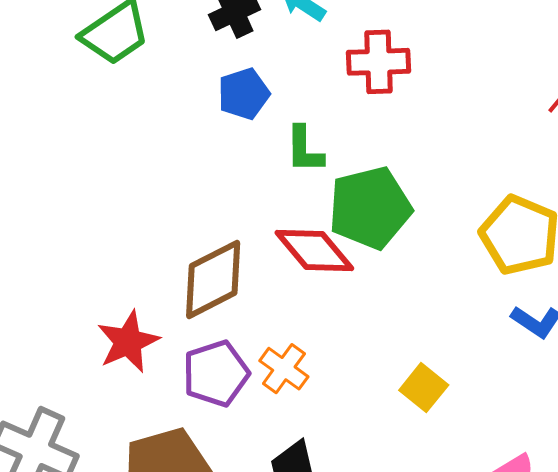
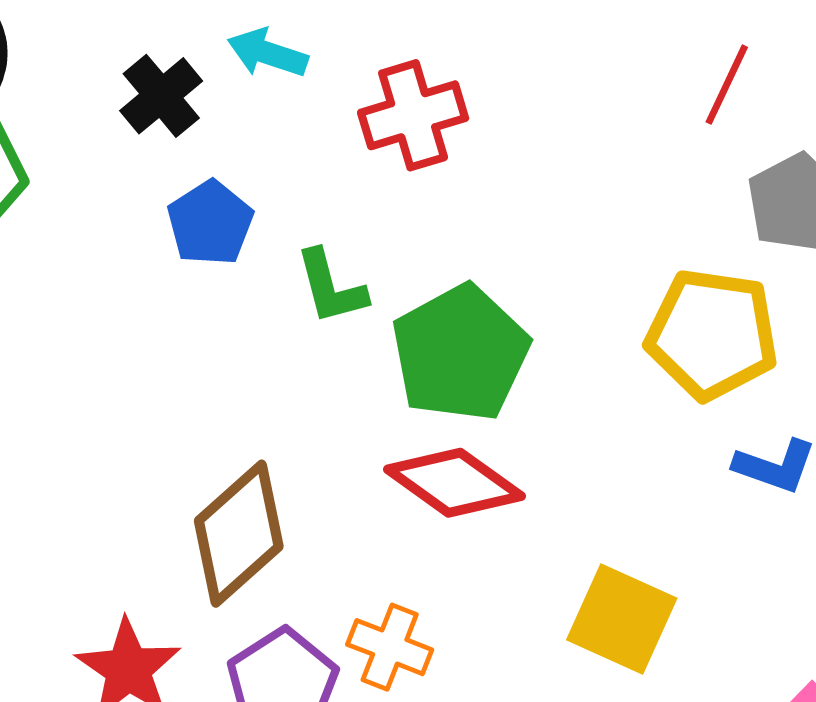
red diamond: (314, 250) -> (454, 483), moved
yellow square: (424, 388) -> (622, 619), size x1.4

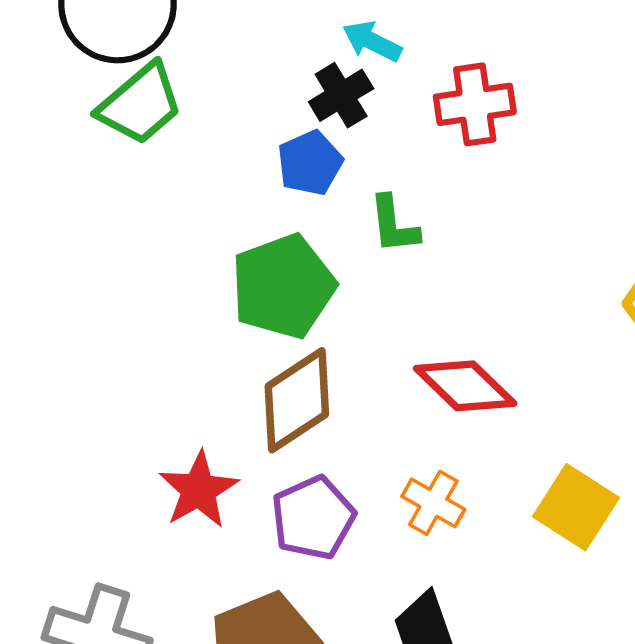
black cross: (161, 96) -> (341, 95), moved
green pentagon: (460, 353) -> (283, 286), moved
orange cross: (390, 647) -> (433, 503), moved

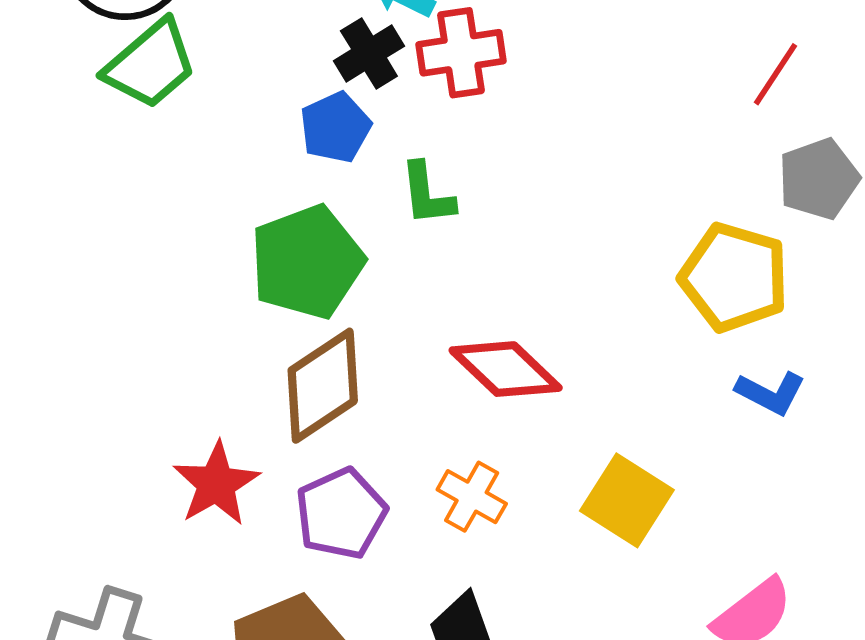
red cross: (475, 104) -> (461, 53), moved

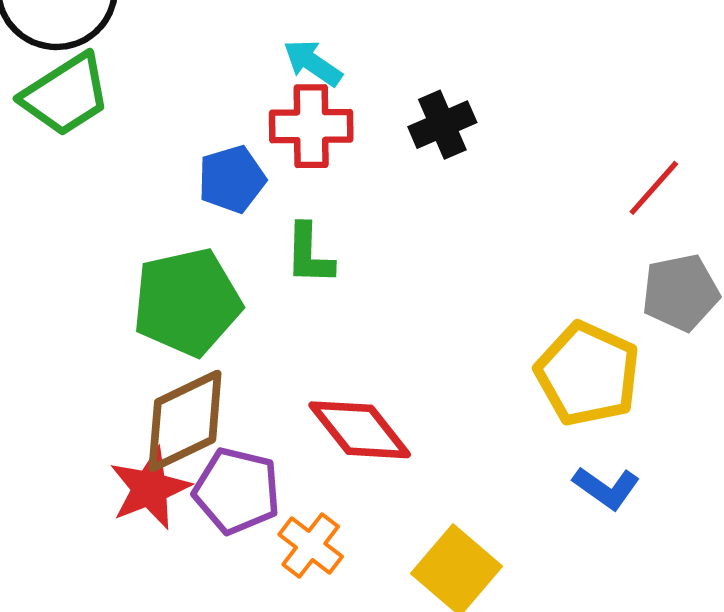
black cross: (369, 53) -> (442, 125), moved
red cross: (461, 53) -> (311, 126), moved
red star: (216, 484) -> (150, 488), moved
purple pentagon: (341, 514) -> (237, 491), moved, turned 30

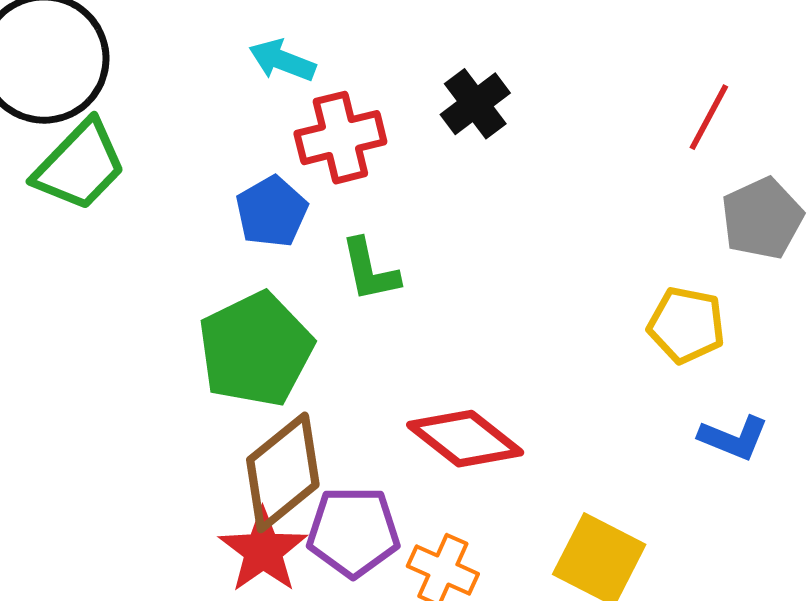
cyan arrow: (313, 63) -> (282, 60), moved
yellow pentagon: (588, 374) -> (686, 325), size x0.7

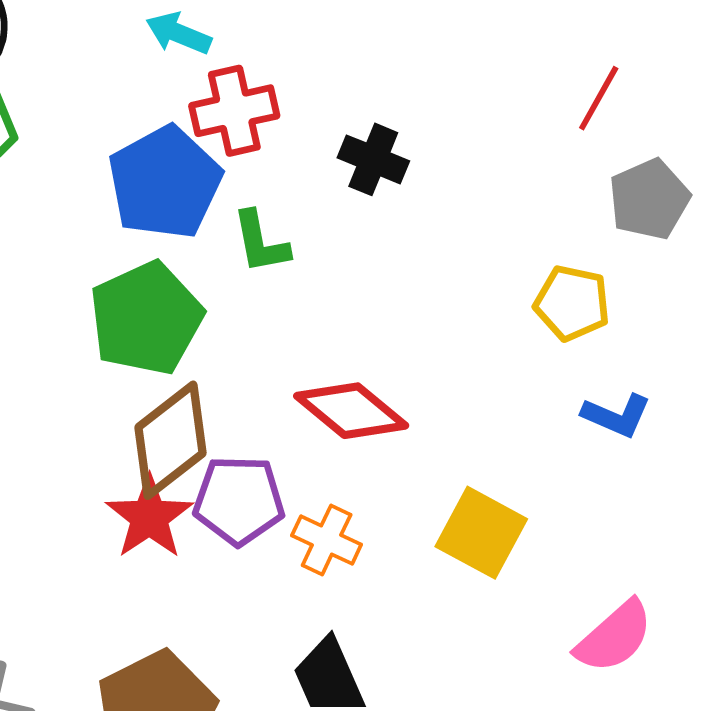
black cross: (475, 104) -> (373, 159), moved, turned -32
blue pentagon: (272, 212) -> (165, 182), size x1.6

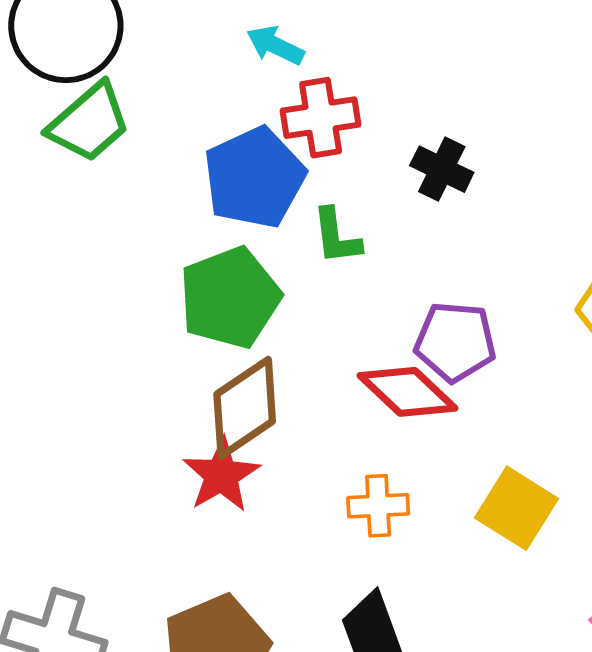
purple pentagon: (239, 500) -> (455, 342), moved
orange cross: (327, 540) -> (378, 506), turned -32

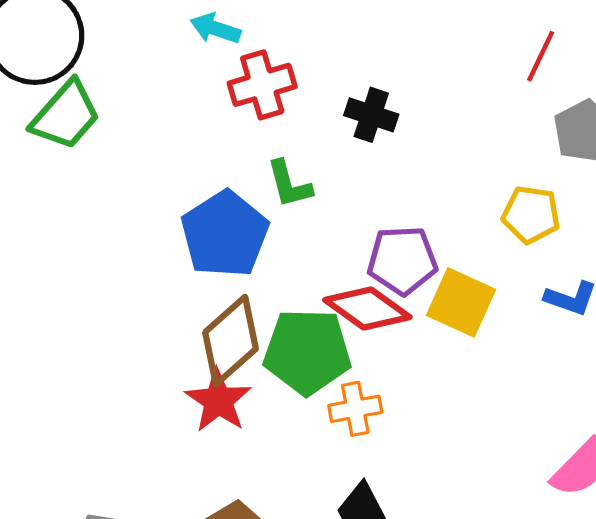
blue pentagon: (254, 178) -> (225, 234), moved
green pentagon: (230, 298) -> (307, 352), moved, turned 30
yellow square: (516, 508) -> (461, 302), moved

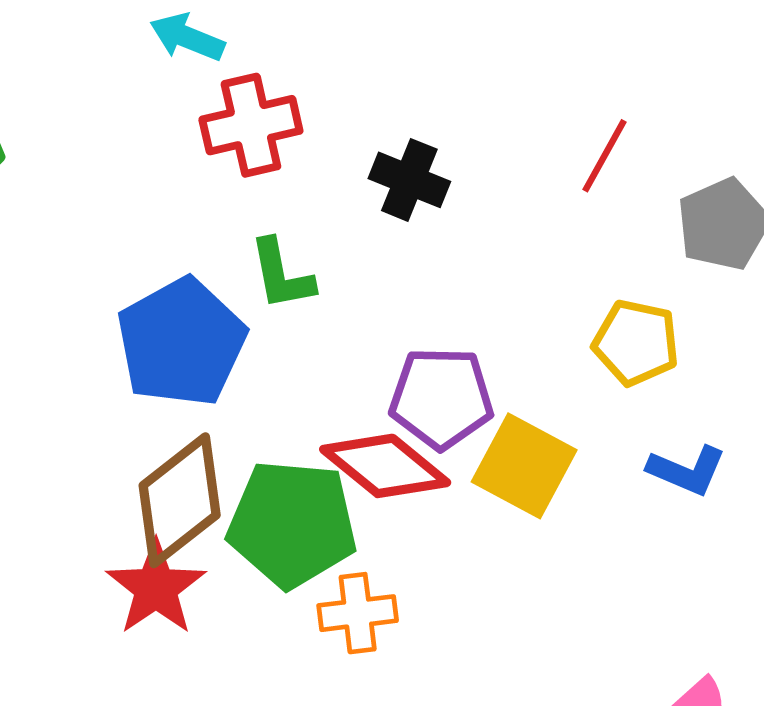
red line: (541, 56) -> (605, 156), moved

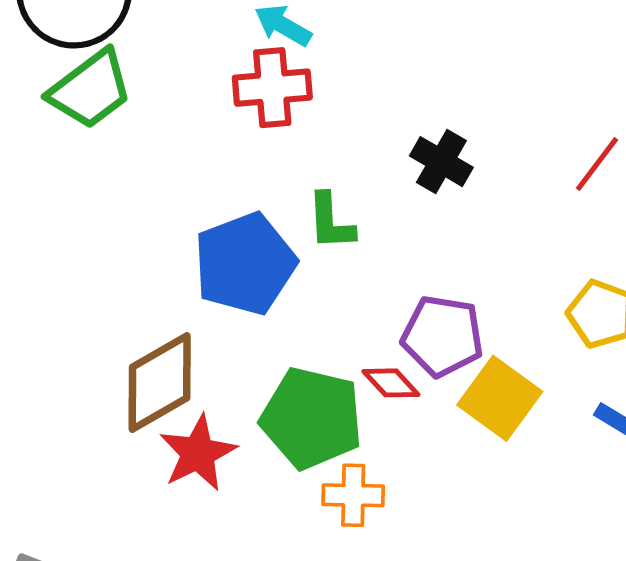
red cross: (251, 125) -> (272, 88), moved
red diamond: (385, 466) -> (391, 383), size x0.6
brown diamond: (180, 500) -> (160, 382), moved

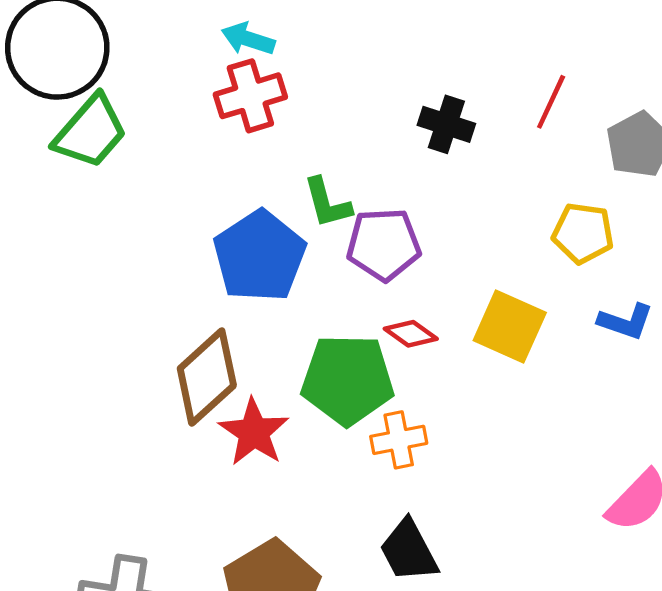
black cross: (441, 162) -> (446, 124), moved
purple pentagon: (442, 336) -> (384, 244), moved

